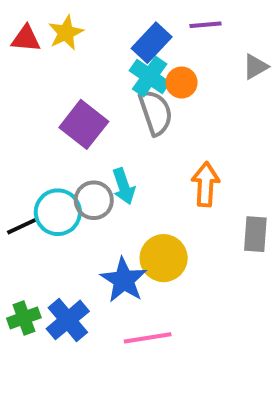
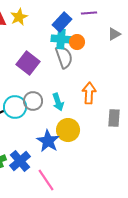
cyan cross: (150, 77) -> (61, 39), turned -30
cyan arrow: (124, 186) -> (58, 102), moved
pink line: (148, 338) -> (46, 180), moved, turned 65

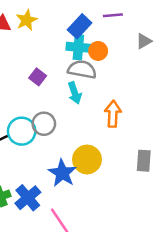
gray semicircle: (64, 57) -> (82, 69), turned -60
purple square: (28, 63) -> (38, 77), size x0.6
cyan arrow: (58, 102) -> (75, 93), moved
gray rectangle: (114, 118) -> (144, 161), moved

